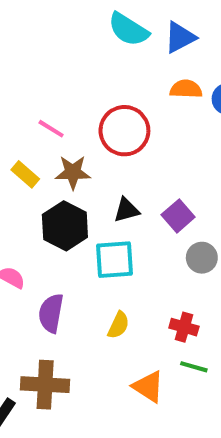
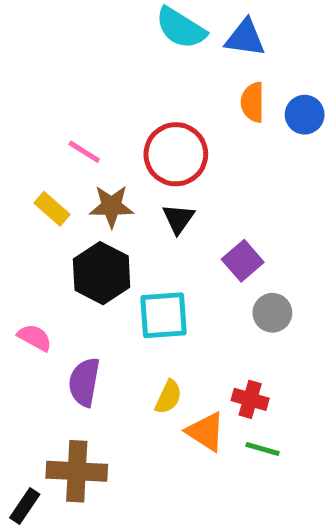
blue triangle: (180, 37) -> (245, 38), turned 36
orange semicircle: (186, 89) -> (253, 102), turned -92
black triangle: (126, 210) -> (178, 219), moved, turned -40
orange triangle: (148, 387) -> (206, 432), moved

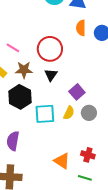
yellow semicircle: (168, 397) -> (69, 113), moved
red cross: (250, 399) -> (88, 155), moved
green line: (263, 449) -> (85, 178), moved

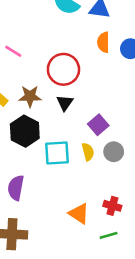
pink line: (13, 48) -> (13, 51), moved
yellow semicircle: (69, 113) -> (88, 152), turned -40
green line: (85, 178) -> (109, 235), turned -32

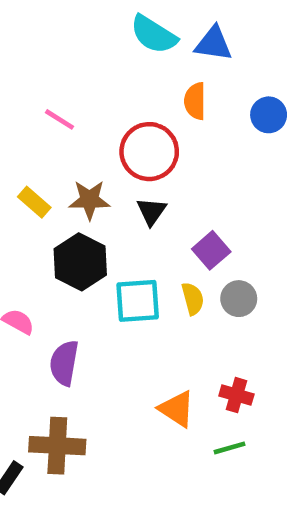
orange semicircle: (103, 42) -> (195, 101), moved

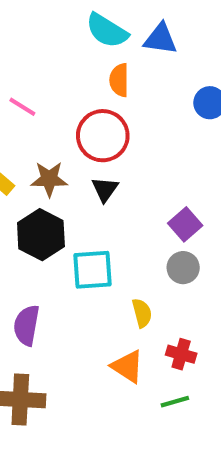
orange semicircle: (195, 101) -> (119, 80), moved
purple square: (211, 250) -> (185, 224), moved
yellow semicircle: (193, 299) -> (142, 313), moved

